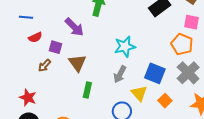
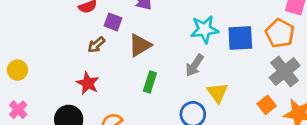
brown triangle: (77, 63) -> (140, 45), turned 30
blue square: (155, 73) -> (240, 38), moved, turned -30
red star: (28, 98) -> (88, 83), moved
orange square: (165, 101) -> (267, 105), moved

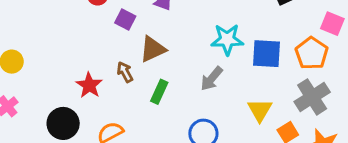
brown arrow: (96, 45) -> (125, 72), moved, turned 96
yellow triangle: (218, 93) -> (260, 110), moved

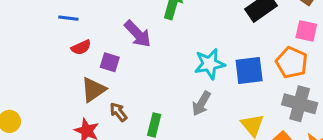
brown triangle: (153, 49) -> (93, 90), moved
gray cross: (312, 97) -> (300, 104), turned -32

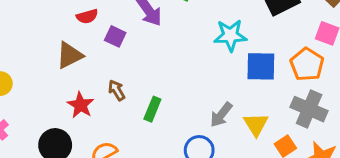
cyan star: (210, 64) -> (230, 35), moved
brown triangle: (93, 90) -> (70, 55), moved
gray arrow: (201, 104) -> (221, 115), moved

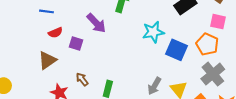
blue square: (261, 66) -> (177, 50), turned 30
gray cross: (309, 109) -> (213, 74), turned 35

